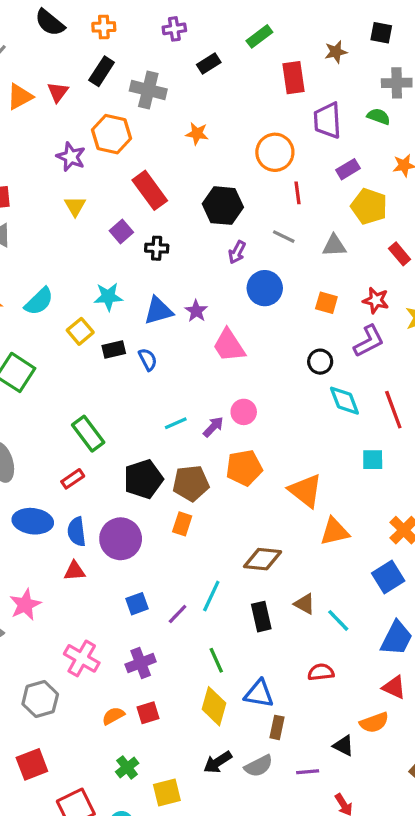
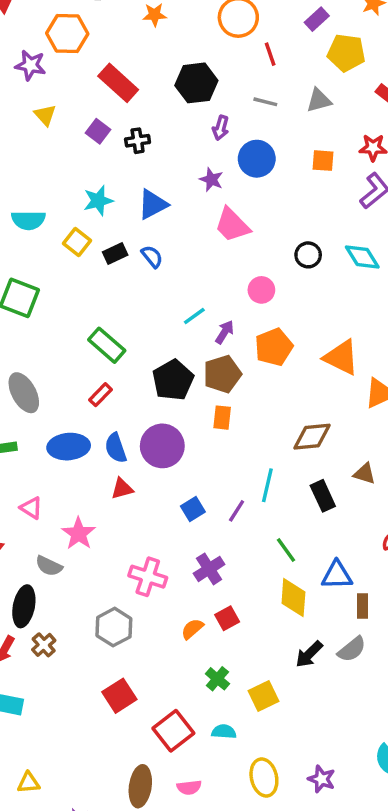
cyan semicircle: (39, 301) -> (28, 220), turned 56
purple star: (196, 311) -> (211, 180), moved
black circle: (320, 362) -> (308, 255), moved
purple arrow: (213, 427) -> (225, 332), moved

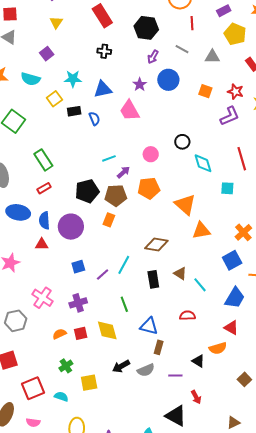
purple square: (98, 131) -> (47, 54), moved
pink trapezoid: (232, 225) -> (130, 111), moved
cyan diamond: (362, 257) -> (203, 163), moved
green rectangle: (107, 345) -> (43, 160), moved
yellow diamond: (293, 598) -> (107, 330), moved, turned -35

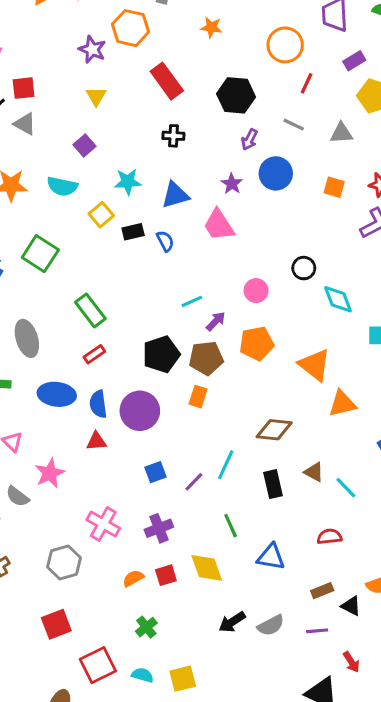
red line: (192, 23) -> (307, 83), turned 32
brown rectangle: (159, 347) -> (322, 591), moved, turned 56
yellow square: (89, 383) -> (183, 679), moved

